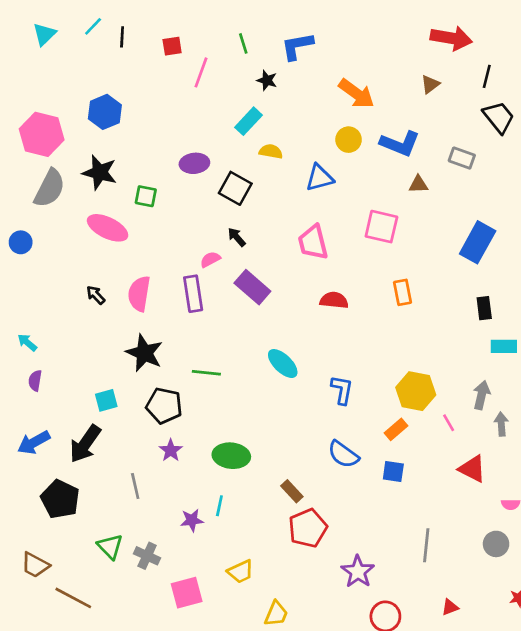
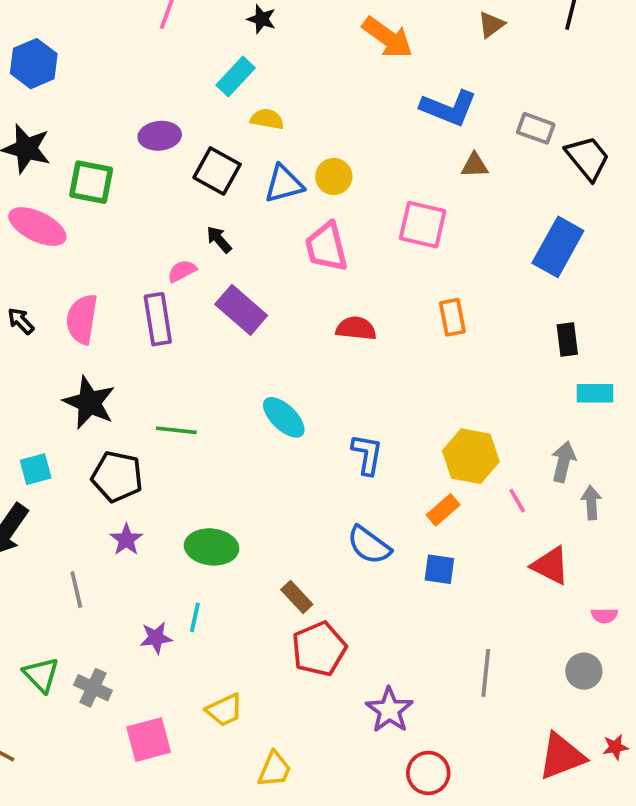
black trapezoid: (499, 117) -> (588, 158), moved
yellow circle: (349, 140) -> (334, 177), moved
blue triangle: (320, 178) -> (284, 184), moved
green square: (146, 196) -> (91, 182), size x1.4
red triangle: (450, 607) -> (562, 756), moved, size x2.0

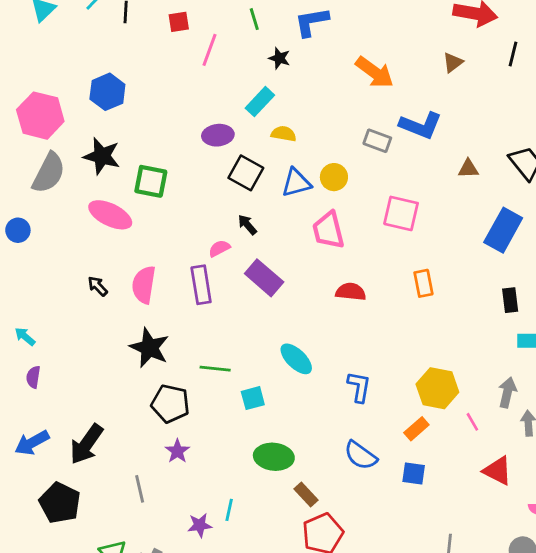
gray rectangle: (536, 128) -> (377, 141), moved
purple ellipse: (160, 136) -> (218, 135), moved
brown triangle: (475, 165) -> (468, 169), moved
cyan square: (36, 469) -> (253, 398), moved
green ellipse: (212, 547) -> (274, 457), moved

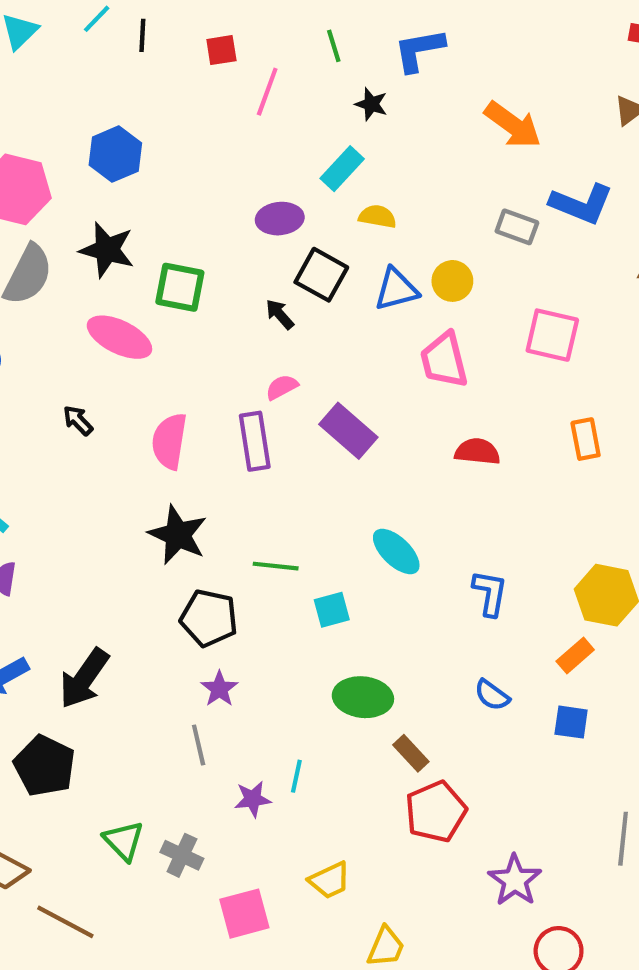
black arrow: (247, 225) -> (280, 314), moved
black arrow: (98, 286) -> (78, 420), moved
blue semicircle: (361, 455) -> (492, 695), size x0.7
gray line: (140, 489) -> (199, 745), moved

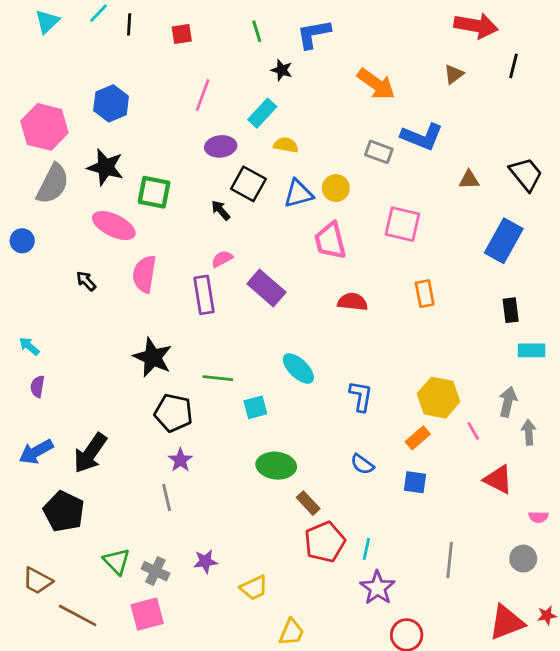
pink line: (267, 92) -> (203, 95), moved
pink semicircle: (169, 441) -> (144, 274), moved
cyan line: (296, 776) -> (366, 549), moved
purple star: (253, 799) -> (205, 561), moved
pink square: (244, 914) -> (147, 614), moved

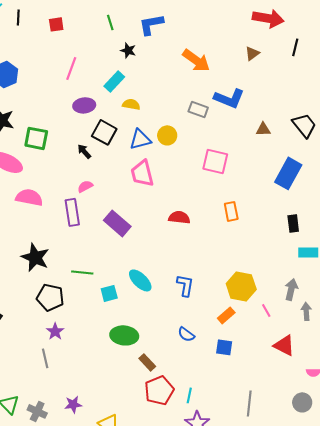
pink trapezoid: (330, 241) -> (142, 173), moved
pink semicircle: (144, 274) -> (29, 197), turned 92
purple rectangle: (266, 288) -> (117, 223), moved
cyan ellipse: (298, 368) -> (140, 280), moved

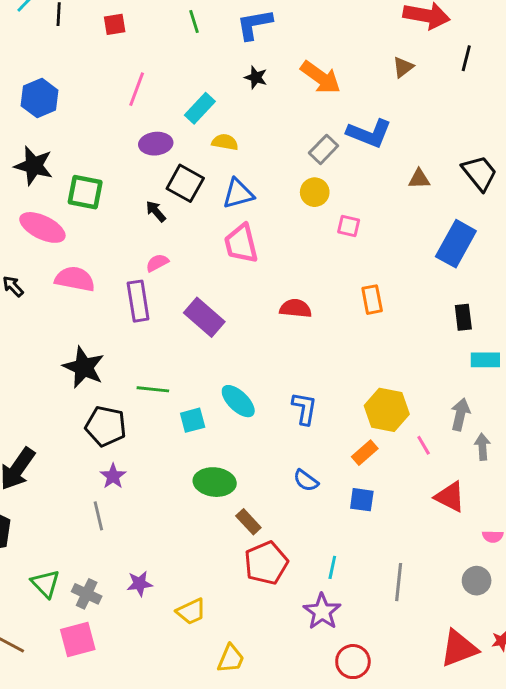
black star: (128, 50) -> (256, 77), moved
gray rectangle: (198, 109) -> (324, 149), turned -66
yellow circle: (167, 135) -> (315, 192), moved
pink square: (215, 161) -> (349, 226), size x0.6
cyan line: (189, 395) -> (332, 567), moved

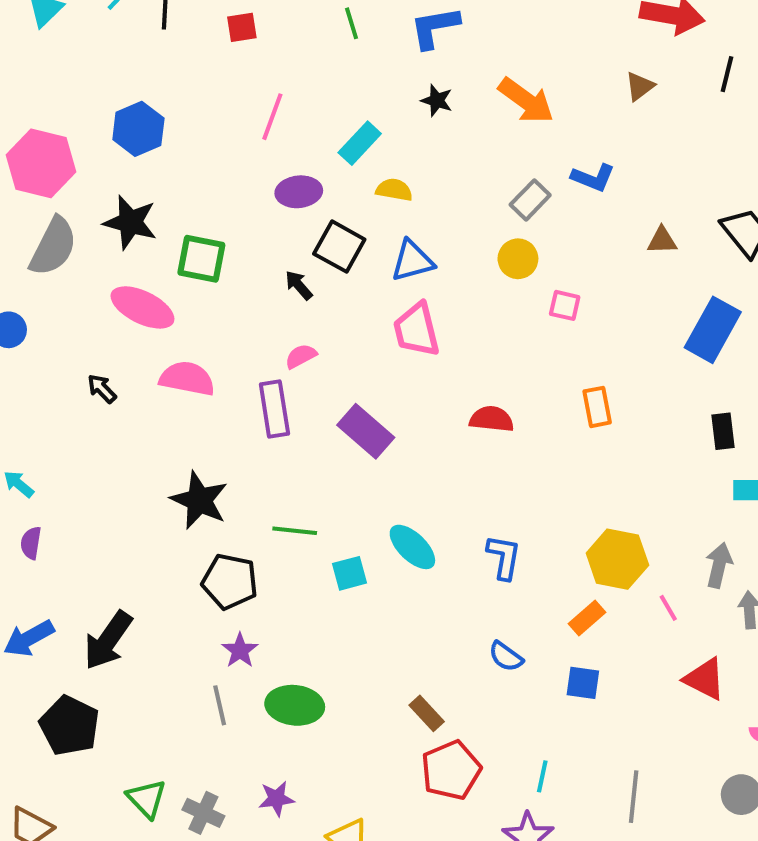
blue L-shape: (369, 133) -> (593, 178), size x0.7
green ellipse: (215, 482) -> (295, 705), moved

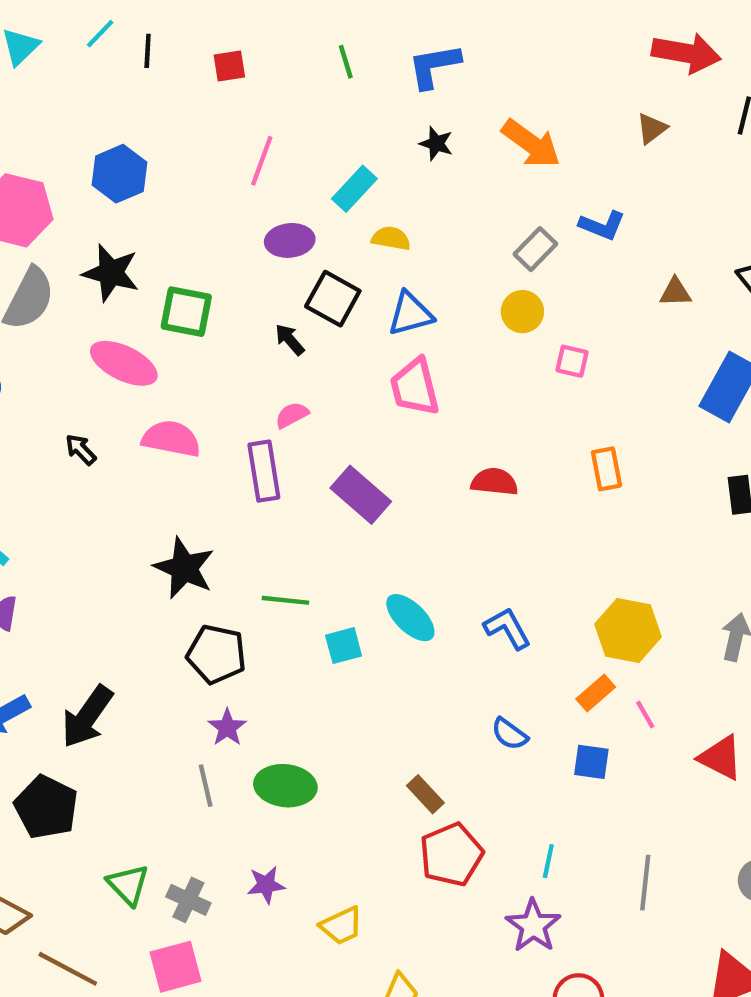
blue L-shape: (504, 557) -> (507, 628), turned -39
pink line: (668, 608) -> (645, 715), moved

